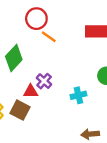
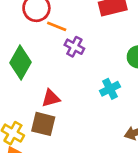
purple cross: (44, 81) -> (74, 47), moved

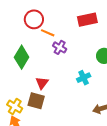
red triangle: (51, 98) -> (42, 83), turned -40

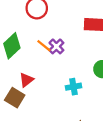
orange line: (48, 33) -> (44, 46), moved

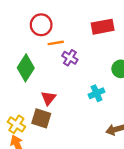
orange line: (44, 46) -> (56, 43), moved, turned -35

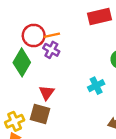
red circle: (41, 25) -> (34, 35), moved
purple cross: (70, 58) -> (51, 50), moved
yellow cross: (16, 124) -> (15, 121), turned 36

